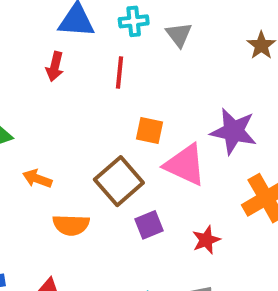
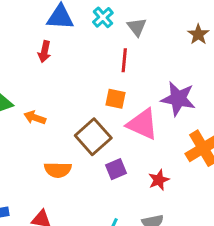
cyan cross: (134, 21) -> (103, 17), turned -35
red line: (120, 72) -> (124, 60), moved
orange arrow: (37, 179) -> (35, 118), moved

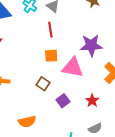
brown square: (93, 137) -> (43, 84), size x0.6
orange semicircle: (58, 170) -> (27, 122), moved

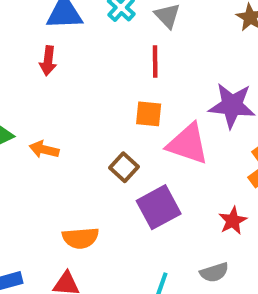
purple square: (63, 101) -> (159, 207), size x1.5
red star: (92, 101) -> (233, 221), moved

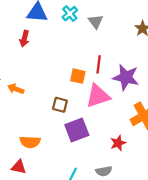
red line: (155, 62) -> (99, 64), moved
pink triangle: (188, 144) -> (98, 96), turned -44
brown square: (124, 167) -> (60, 105), turned -35

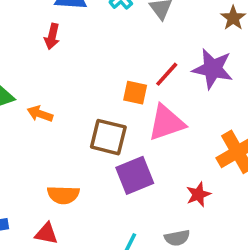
red line: (99, 64) -> (167, 74), turned 36
purple star: (126, 77) -> (213, 69), moved
brown square: (60, 105) -> (108, 137), size x1.5

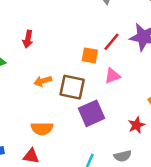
red arrow: (52, 36) -> (28, 39), moved
orange arrow: (40, 114) -> (43, 81), moved, turned -35
pink triangle: (166, 123) -> (112, 76), size x0.6

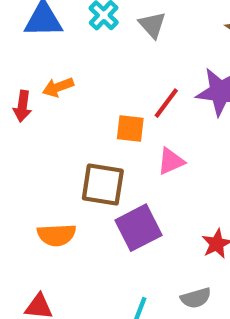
orange arrow: (43, 81) -> (58, 87), moved
orange semicircle: (42, 129) -> (57, 235), moved

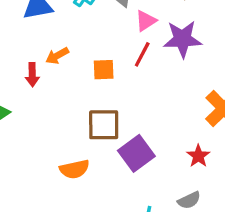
orange square: (130, 128) -> (104, 70), moved
pink triangle: (171, 161) -> (146, 21), moved

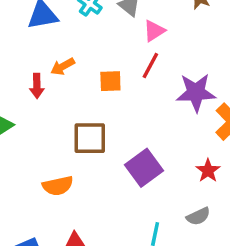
purple star: (182, 39) -> (196, 92), moved
brown square: (104, 125) -> (90, 138), moved
orange semicircle: (74, 169) -> (58, 186), moved

